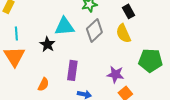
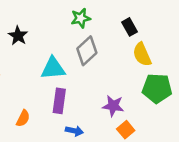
cyan triangle: (64, 26) -> (53, 68), moved
yellow semicircle: (123, 33) -> (142, 54), moved
black star: (47, 44) -> (18, 36), moved

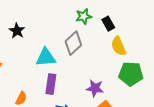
green star: (81, 18) -> (84, 16), moved

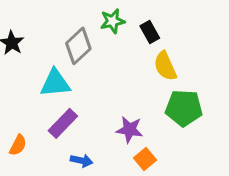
gray diamond: (73, 43) -> (78, 46), moved
purple rectangle: (51, 84) -> (63, 123), turned 36

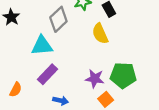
yellow semicircle: (165, 66) -> (100, 34), moved
green pentagon: (184, 108) -> (123, 75), moved

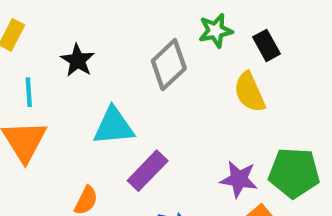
cyan triangle: (42, 46) -> (114, 126), moved

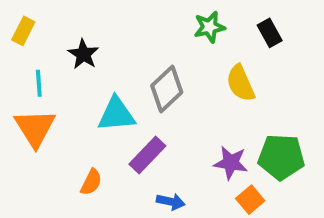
black rectangle: (266, 45) -> (270, 33), moved
gray diamond: (169, 65) -> (167, 89), moved

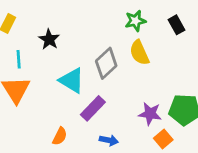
yellow semicircle: (240, 83) -> (139, 53), moved
cyan triangle: (116, 114) -> (72, 81), turned 36
orange semicircle: (91, 182) -> (60, 136), moved

